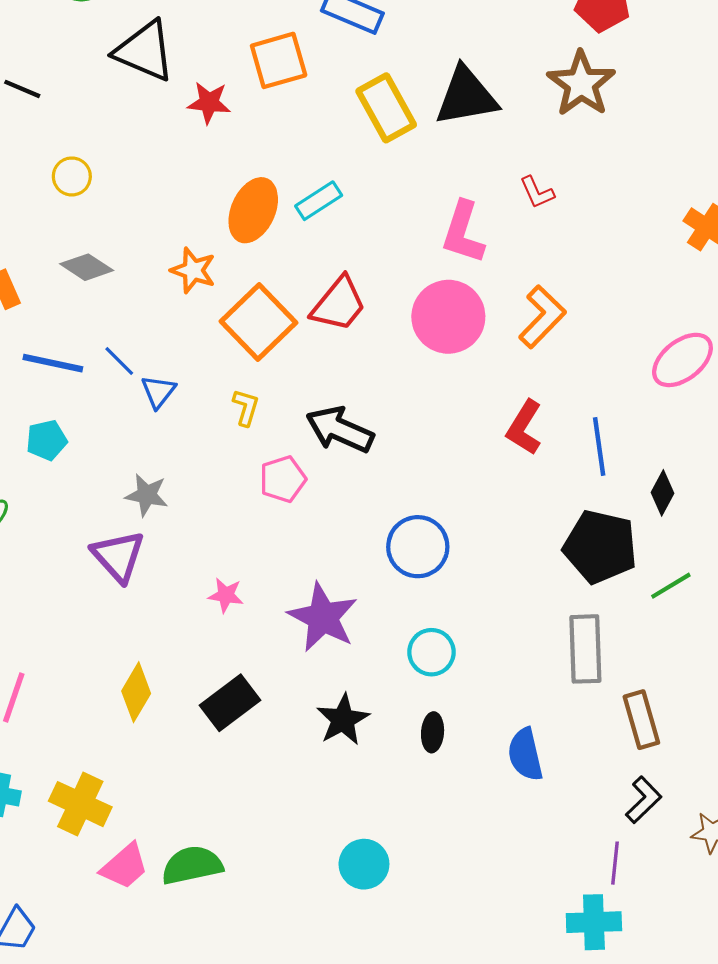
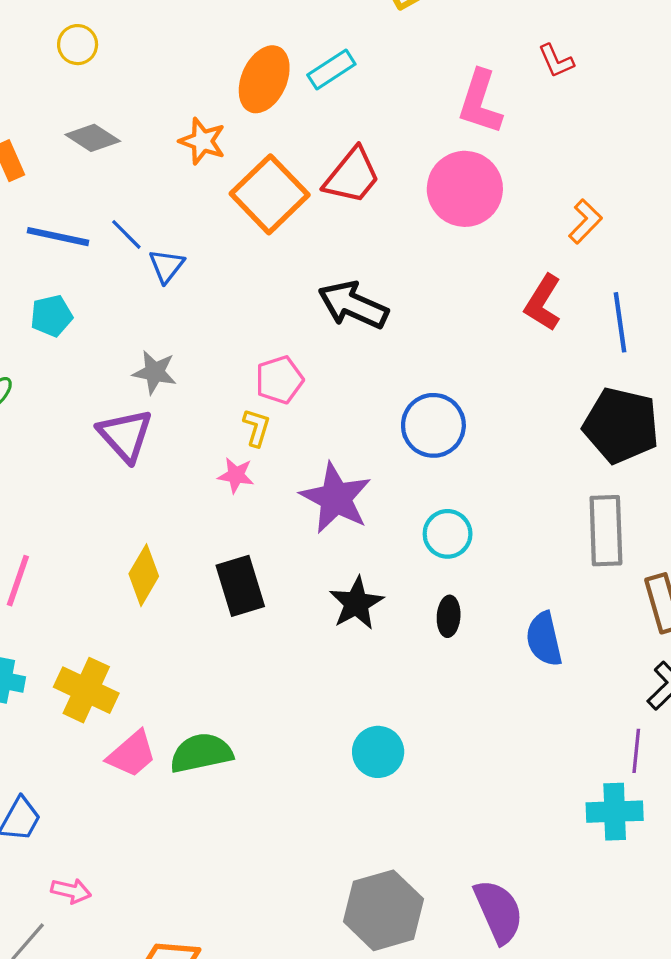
orange L-shape: (542, 317) -> (585, 221), moved, size x0.7
yellow L-shape: (246, 407) -> (257, 428), moved
pink pentagon: (283, 479) -> (279, 380), moved
black rectangle: (230, 703) -> (240, 586), turned -70

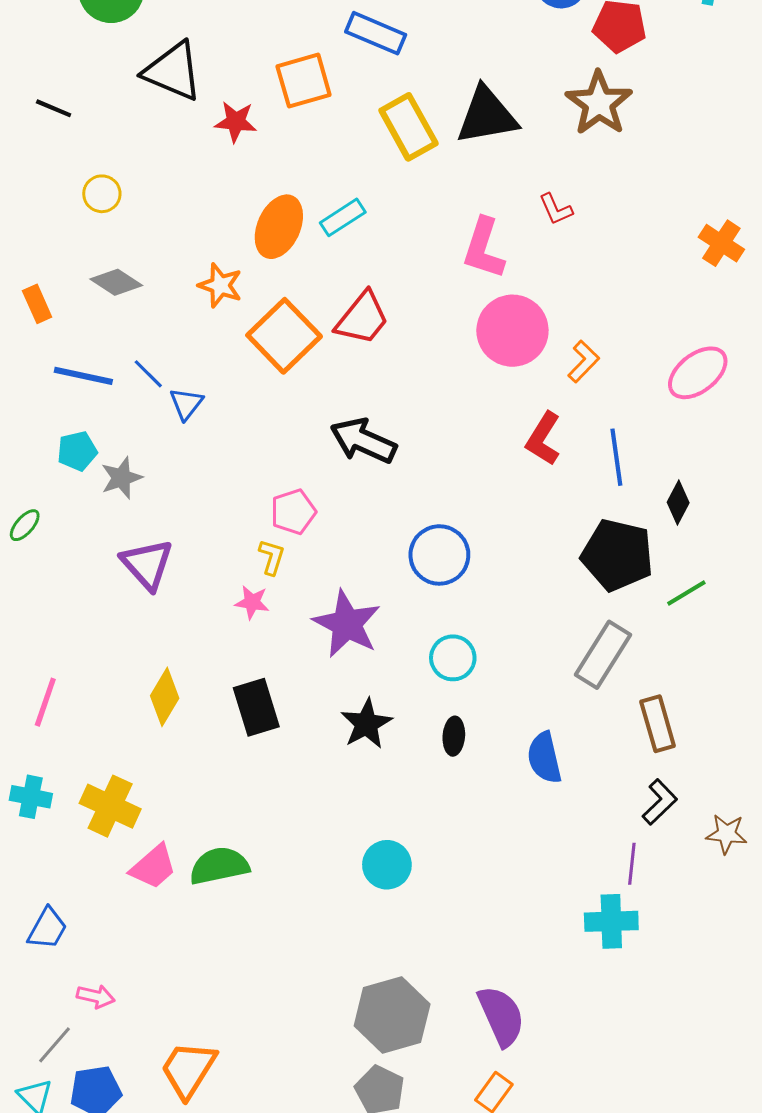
pink circle: (465, 189) -> (512, 331), moved
gray star: (155, 372) -> (121, 478), moved, turned -30
gray rectangle: (606, 531) -> (603, 655), turned 34

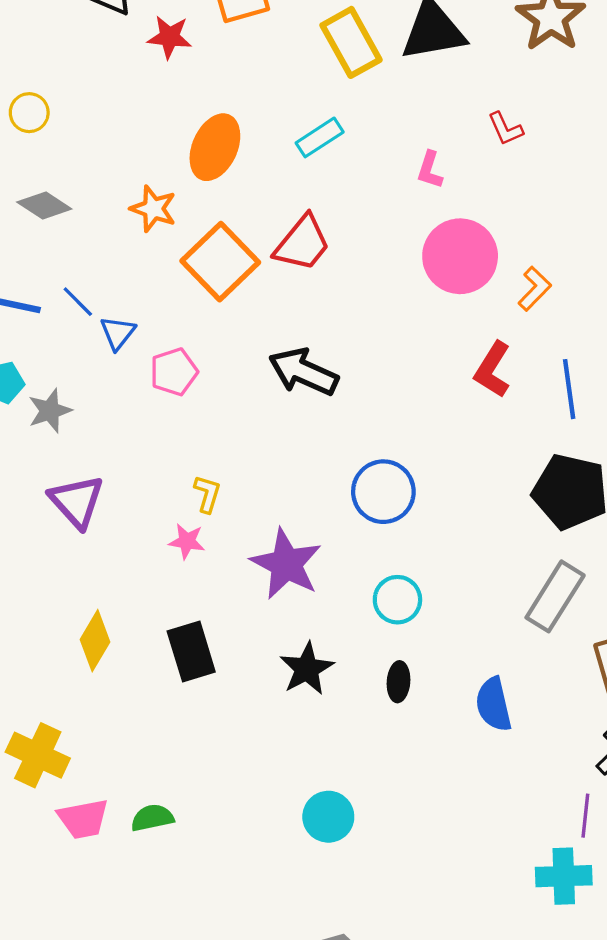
cyan rectangle: (343, 217) -> (320, 137), moved
pink L-shape: (484, 248) -> (430, 170), size x0.6
pink pentagon: (293, 512) -> (174, 372), moved
green semicircle: (219, 866) -> (152, 818), size x0.7
pink trapezoid: (153, 867) -> (83, 819), turned 30

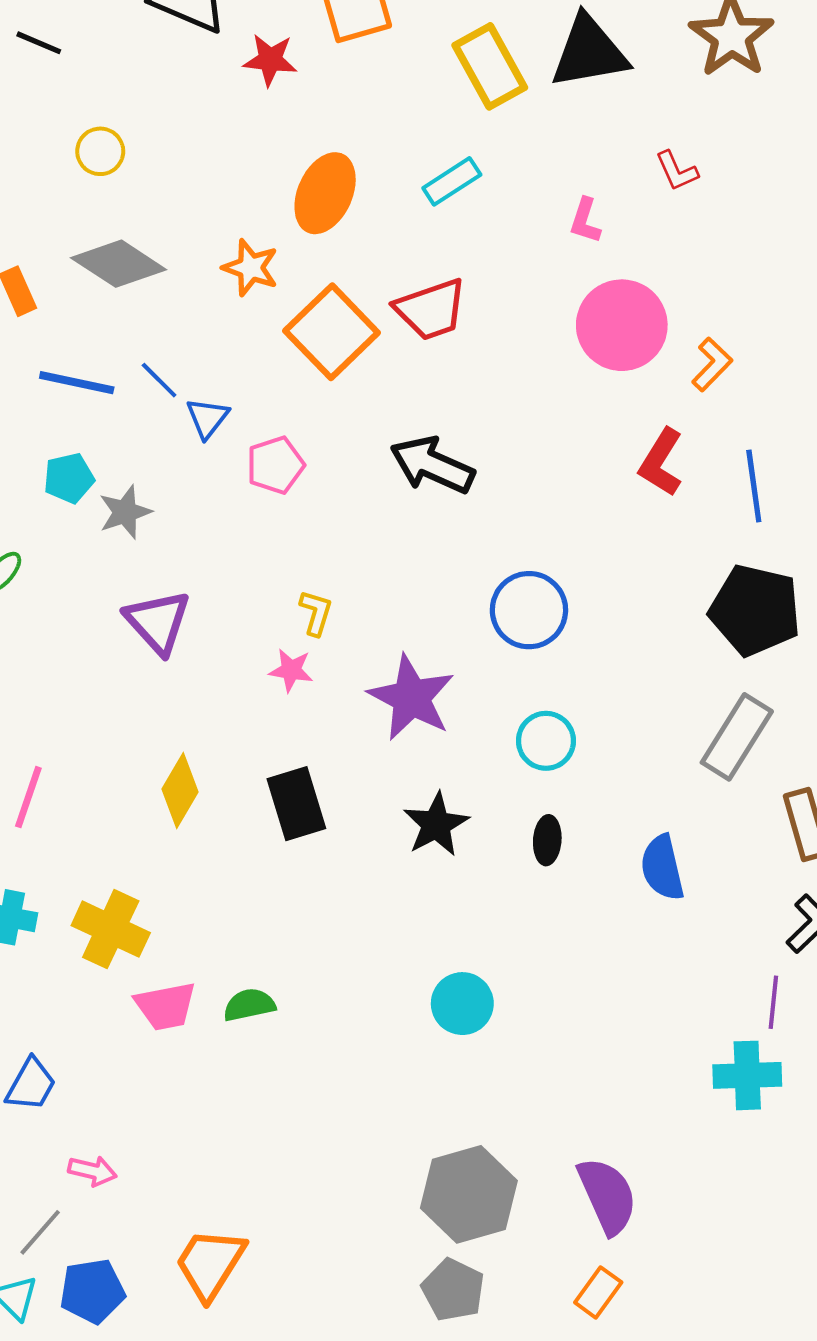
gray diamond: (44, 205) -> (119, 264), size x1.4
red trapezoid: (302, 243) -> (431, 309), turned 32

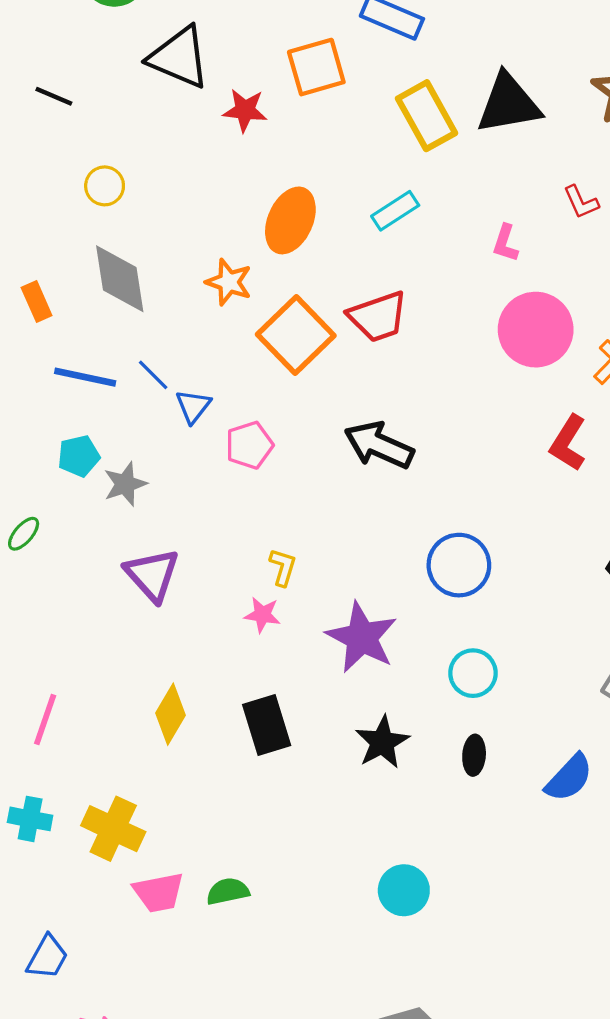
gray diamond: (119, 264) -> (120, 279), turned 48
blue semicircle: (662, 868) -> (569, 778), turned -124

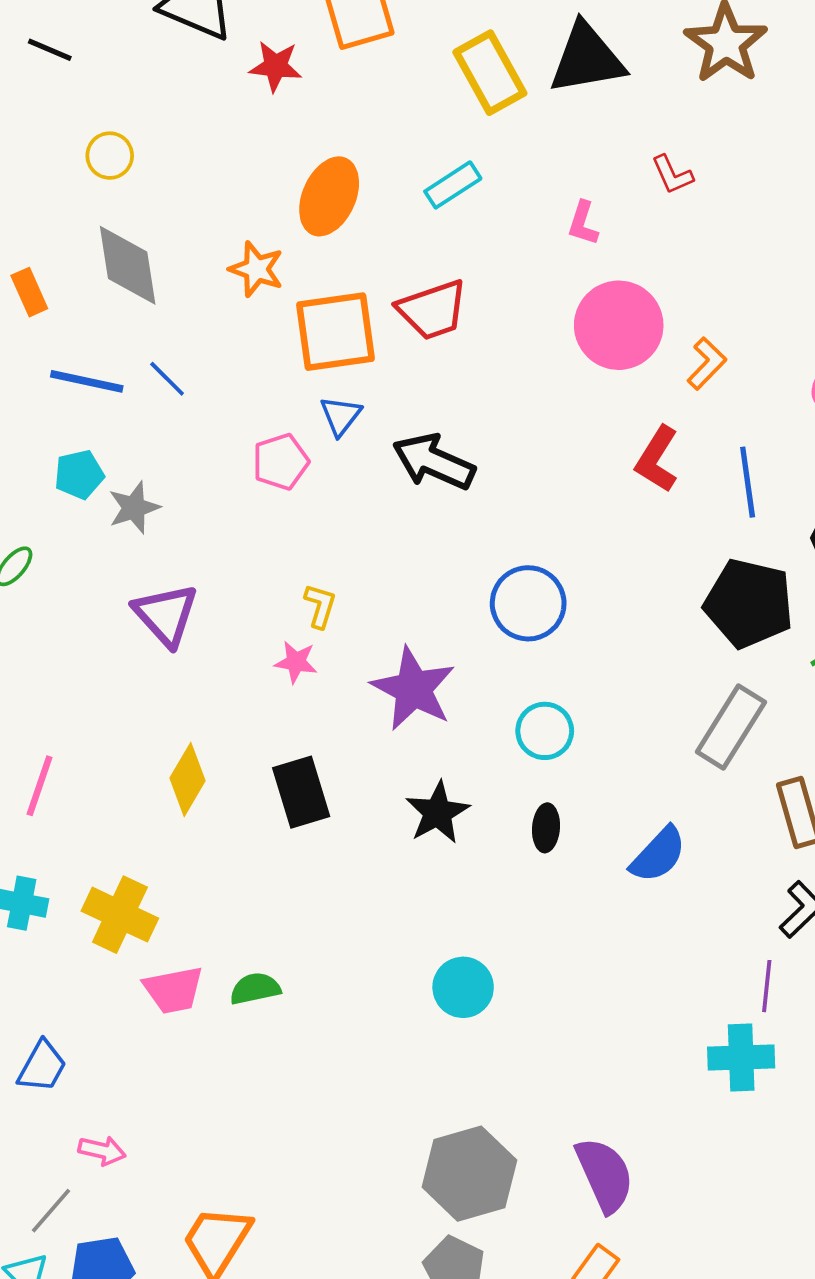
orange square: (296, 335) -> (335, 332), turned 36
blue triangle: (193, 406) -> (341, 416), moved

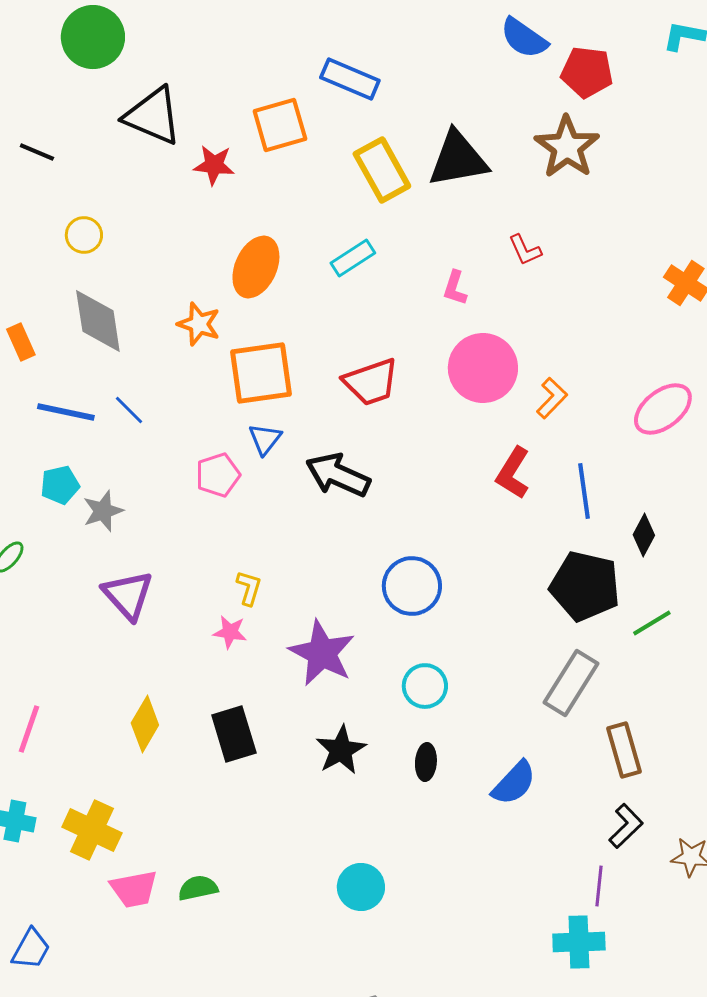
red trapezoid: (432, 310) -> (371, 382), moved

